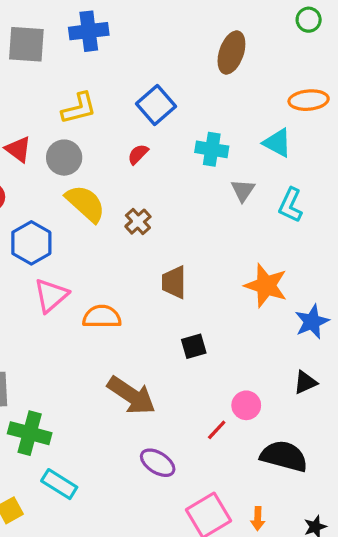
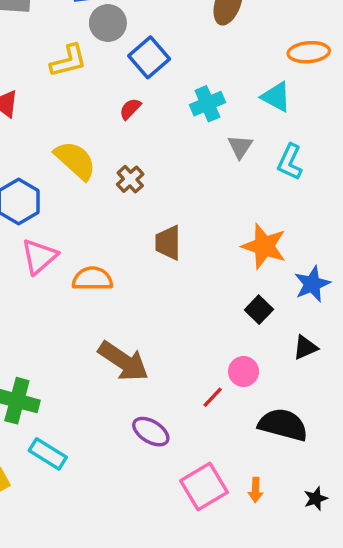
cyan cross: (212, 149) -> (207, 104), turned -32
gray circle: (64, 158) -> (108, 23), moved
black square: (194, 346) -> (259, 310), moved, turned -30

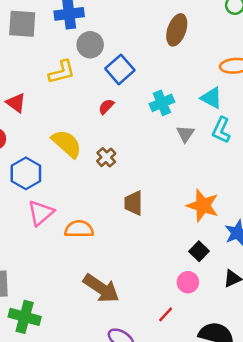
cyan L-shape: (290, 162) -> (221, 130), moved
pink circle: (244, 371) -> (188, 282), moved

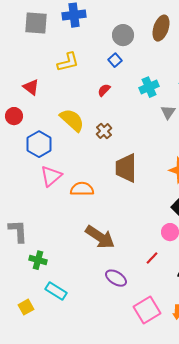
gray circle: (90, 45) -> (123, 35), moved
blue square: (120, 69) -> (115, 60), size x0.6
brown trapezoid: (133, 203) -> (126, 168), size x1.4
green cross: (25, 317) -> (38, 260), size x0.7

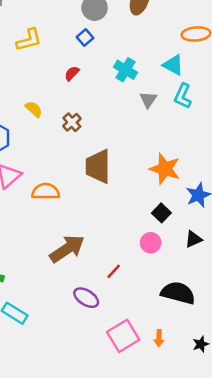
cyan cross: (149, 87) -> (126, 70), turned -36
yellow semicircle: (72, 120) -> (34, 109), size x0.6
brown arrow: (100, 237) -> (67, 249), turned -68
red line: (152, 258) -> (114, 271), moved

